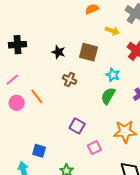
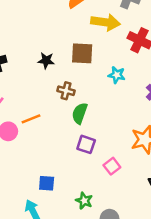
yellow arrow: (112, 31) -> (105, 22), size x1.6
orange line: (37, 96) -> (31, 119), turned -63
green semicircle: (108, 96) -> (80, 113), moved

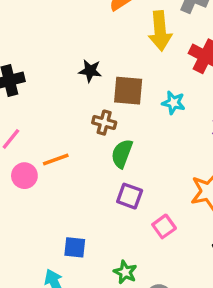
yellow arrow: (105, 22) -> (160, 31), turned 76
brown square: (82, 53) -> (128, 91), moved
black star: (46, 61) -> (90, 71), moved

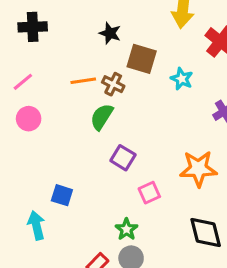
green semicircle: (122, 154) -> (102, 117), moved
orange line: (56, 160) -> (83, 81), moved
green star: (125, 272) -> (126, 229), moved

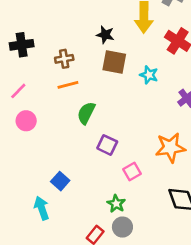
black star: (110, 33) -> (105, 35), moved
brown cross: (113, 84) -> (64, 59), moved, turned -30
blue square: (62, 195) -> (60, 181), turned 30

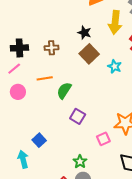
black cross: (22, 45) -> (19, 48), moved
brown square: (114, 62) -> (89, 54), turned 30
orange line: (68, 85) -> (45, 78), moved
pink square: (132, 171) -> (103, 139), moved

